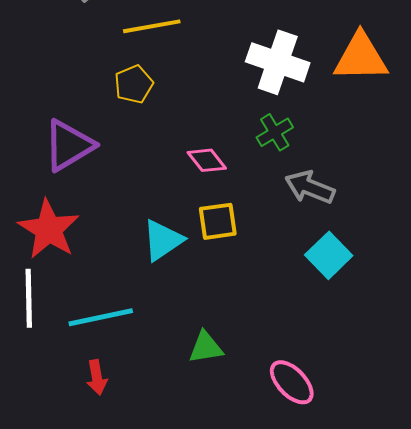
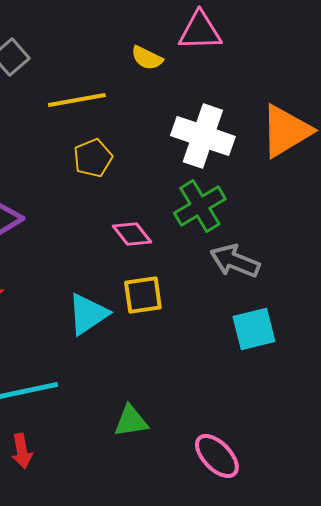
orange triangle: (361, 57) -> (286, 131), turned -30
yellow pentagon: (134, 84) -> (93, 158), moved
green cross: (275, 132) -> (200, 206), size x1.4
cyan square: (329, 255) -> (254, 329), turned 30

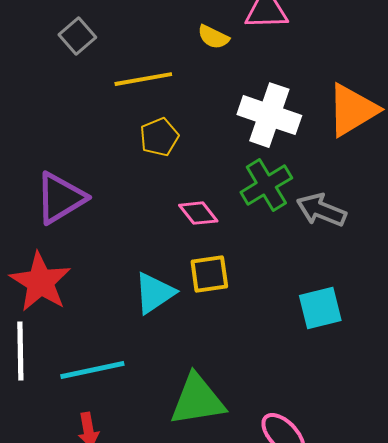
gray arrow: (235, 261) -> (321, 210), moved
green triangle: (131, 421) -> (197, 400), size x1.6

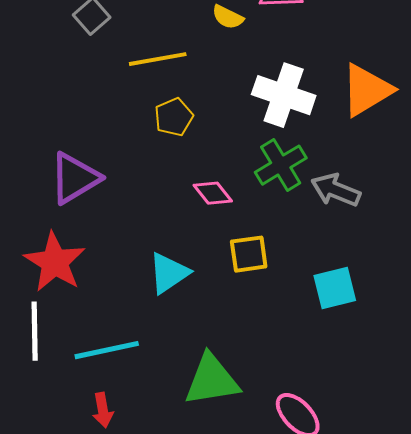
yellow square: (209, 274) -> (249, 254), moved

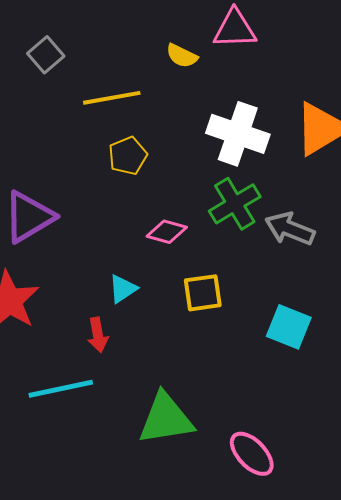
pink diamond: (213, 193) -> (167, 232), turned -36
cyan triangle: (169, 273) -> (123, 289), moved, size x0.7
cyan square: (335, 288) -> (289, 327), turned 36
red arrow: (103, 410) -> (98, 335), moved

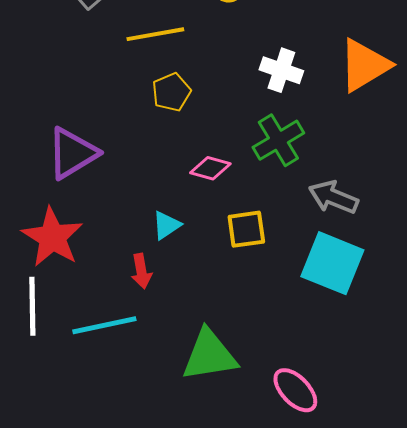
white cross: (238, 134) -> (281, 70), size x0.7
gray arrow: (290, 229) -> (333, 197), moved
cyan square: (289, 327) -> (332, 263), size x1.4

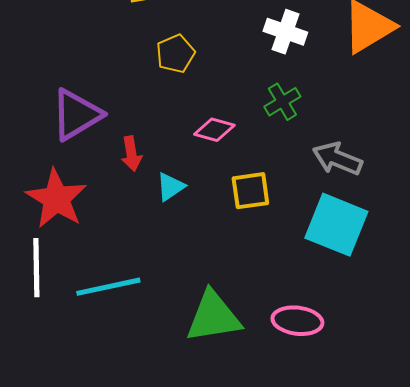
green cross: (278, 140) -> (282, 102), size x0.7
red arrow: (141, 271) -> (131, 154), moved
pink ellipse: (295, 390) -> (297, 321), moved, turned -39

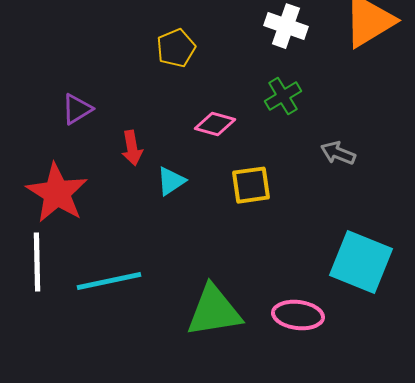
purple triangle: (76, 115) -> (77, 109), size x0.6
gray arrow: (337, 159) -> (338, 153), size x0.7
cyan square: (336, 225) -> (361, 262), moved

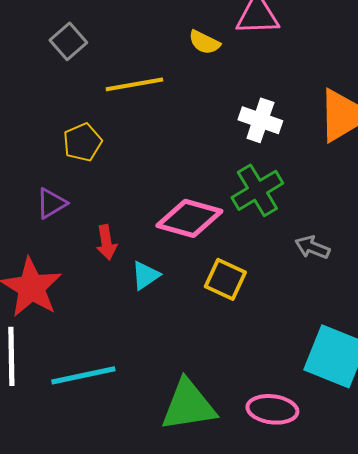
yellow pentagon: (176, 48) -> (82, 142), moved
green cross: (283, 96) -> (257, 190), size x1.4
pink diamond: (215, 124) -> (189, 218), size x1.6
yellow square: (251, 185) -> (225, 279), turned 33

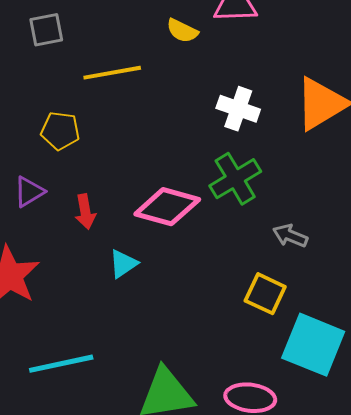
gray square: (68, 41) -> (46, 30), turned 30
yellow pentagon: (82, 142) -> (60, 131), turned 30
red arrow: (106, 242) -> (85, 212), moved
yellow square: (225, 279) -> (265, 294), moved

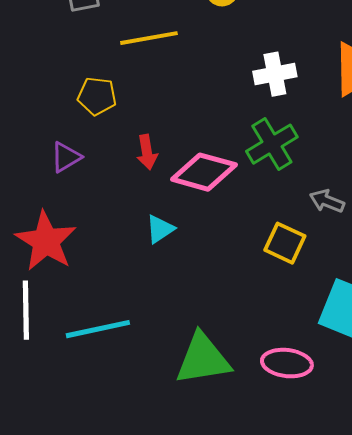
white cross: (238, 109) -> (275, 74), turned -30
red arrow: (85, 212) -> (147, 152), moved
yellow square: (265, 294) -> (285, 243), moved

